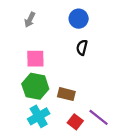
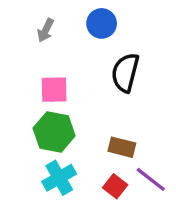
blue circle: (79, 19) -> (102, 23), moved
black semicircle: (82, 47) -> (125, 73), size x1.6
brown rectangle: (66, 94) -> (122, 147), moved

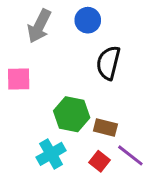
gray arrow: (46, 30) -> (39, 26), size x1.6
pink square: (54, 90) -> (19, 79), moved
green hexagon: (54, 132) -> (72, 114), moved

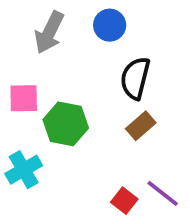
green hexagon: (72, 114) -> (66, 124), moved
brown rectangle: (105, 127) -> (141, 126), moved, turned -55
cyan cross: (51, 154) -> (24, 170), moved

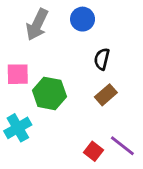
black semicircle: (135, 78) -> (102, 59), size x0.7

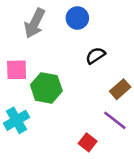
black semicircle: (102, 59) -> (95, 56), turned 42
brown rectangle: (106, 95) -> (120, 89), moved
purple line: (122, 146) -> (115, 120), moved

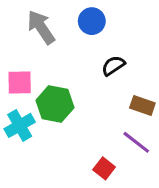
gray arrow: (35, 23) -> (41, 27), turned 120
brown rectangle: (120, 89) -> (142, 106), turned 60
cyan cross: (17, 120) -> (20, 125), moved

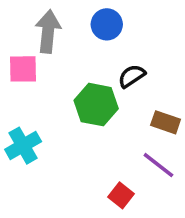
gray arrow: (41, 27) -> (48, 32), turned 40
pink square: (20, 82) -> (23, 69), moved
green hexagon: (55, 104) -> (96, 105), moved

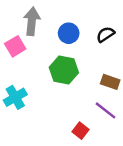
blue circle: (107, 24) -> (69, 33), moved
pink square: (23, 69) -> (15, 46), turned -30
black semicircle: (132, 76) -> (105, 34), moved

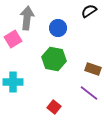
black semicircle: (105, 34) -> (89, 11), moved
cyan cross: (15, 97) -> (13, 82), turned 30
red square: (80, 131) -> (54, 107), moved

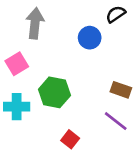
blue circle: (58, 28) -> (90, 38), moved
pink square: (13, 39) -> (17, 64), moved
green hexagon: (54, 59) -> (54, 92), moved

